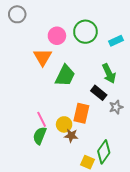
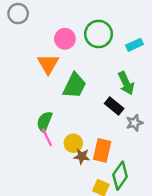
orange rectangle: (81, 113) -> (102, 150), moved
green semicircle: (40, 136) -> (44, 122), moved

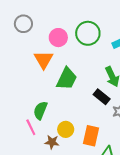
gray circle: (18, 14) -> (23, 24), moved
pink line: (47, 137) -> (31, 127), moved
brown star: (82, 156) -> (52, 142), moved

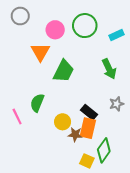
black rectangle: (102, 97) -> (89, 112), moved
pink line: (31, 127) -> (17, 117), moved
brown star: (52, 142) -> (75, 135), moved

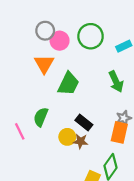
gray circle: (20, 16) -> (45, 31), moved
black rectangle: (89, 112) -> (84, 123), moved
orange rectangle: (88, 128) -> (119, 132), moved
brown star: (75, 135) -> (81, 141), moved

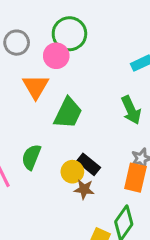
gray circle: (45, 31) -> (17, 43), moved
green circle: (91, 36) -> (69, 34), moved
yellow circle: (67, 137) -> (72, 172), moved

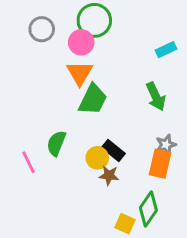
orange triangle: (36, 87) -> (80, 73), moved

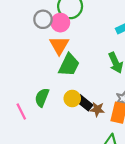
gray circle: (42, 29) -> (43, 19), moved
yellow circle: (97, 158) -> (72, 99), moved
brown star: (109, 175) -> (97, 109), moved

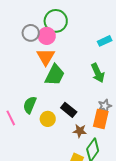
yellow circle: (72, 99) -> (48, 119), moved
brown star: (97, 109) -> (80, 131), moved

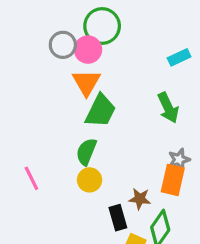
green semicircle: (30, 105) -> (86, 152), moved
black rectangle: (69, 110) -> (118, 218), moved, turned 35

